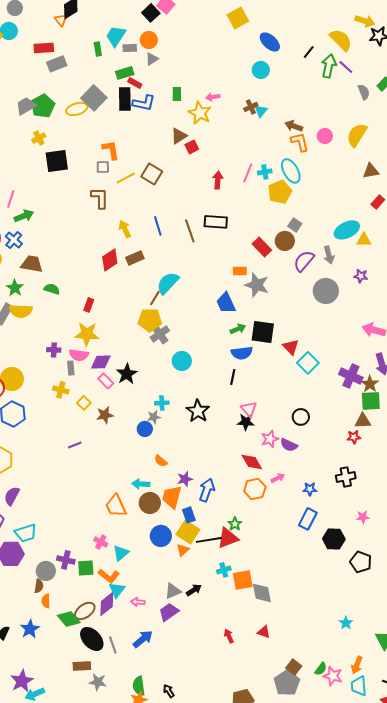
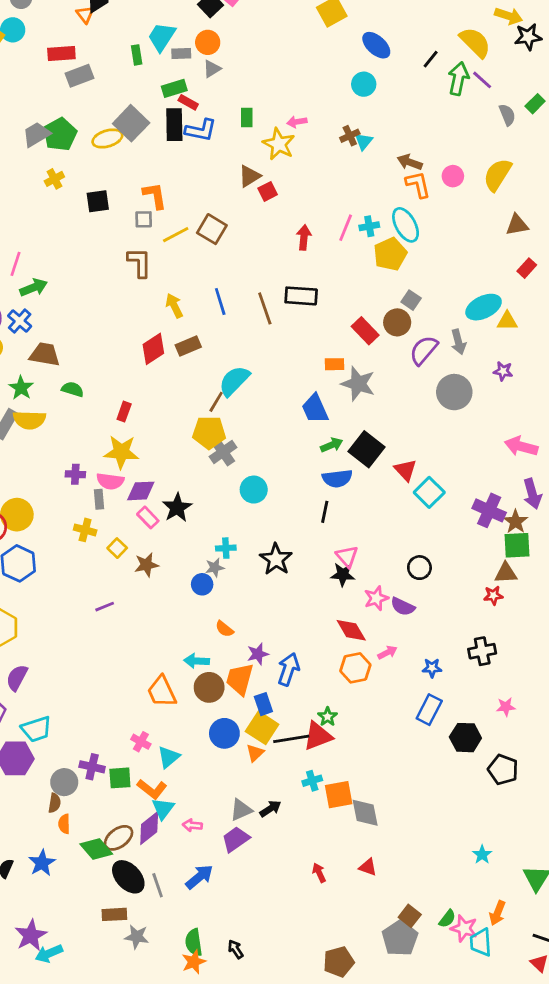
black square: (57, 161) -> (98, 201), moved, size x0.7
black square: (263, 332) -> (367, 449), turned 30
cyan trapezoid: (359, 686) -> (481, 942), moved

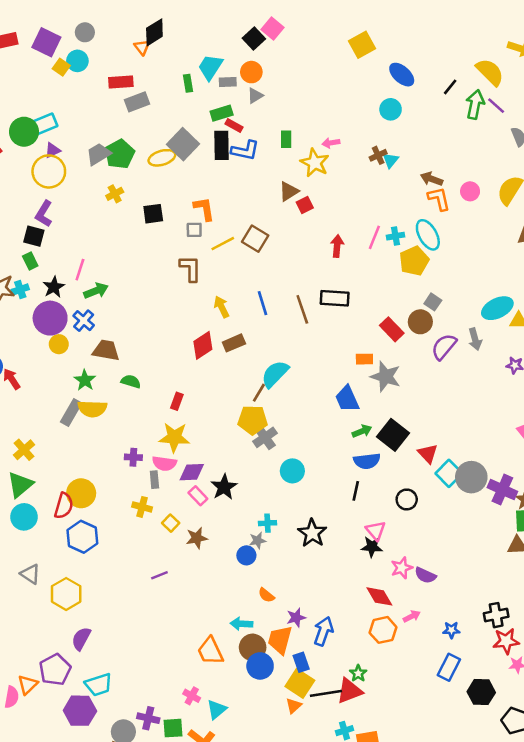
gray circle: (454, 392) -> (471, 477), moved
black circle: (419, 568) -> (407, 499), moved
red star: (493, 595) -> (506, 641), moved, size x1.5
blue circle: (224, 733) -> (260, 666), moved

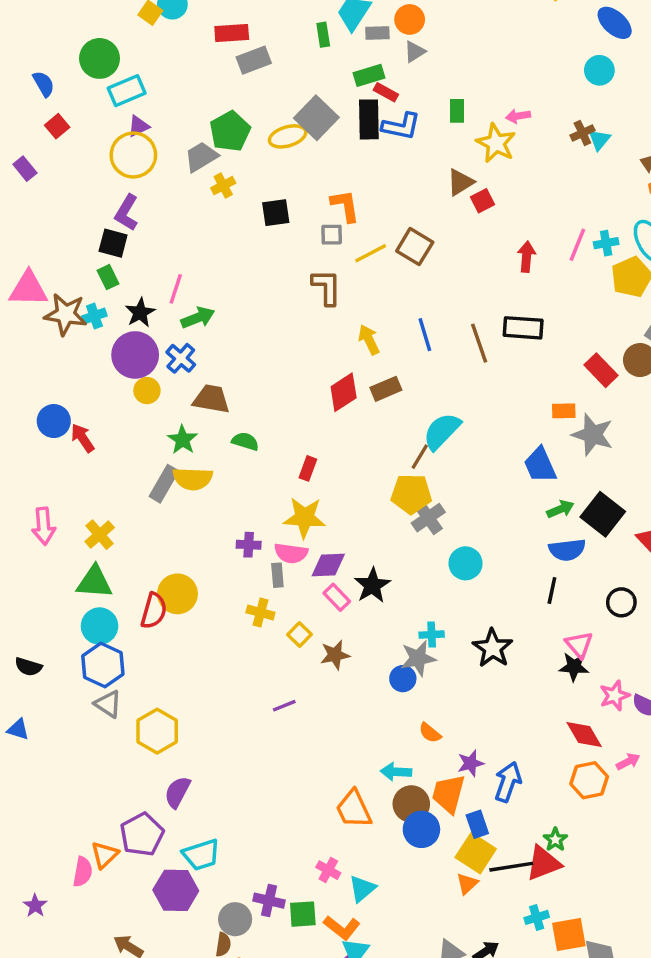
green circle: (24, 132) -> (100, 58), moved
gray trapezoid: (99, 154) -> (201, 157), moved
green triangle: (20, 485) -> (94, 582), turned 44
blue hexagon: (82, 537) -> (103, 665), moved
gray star: (258, 540) -> (418, 658), size x1.5

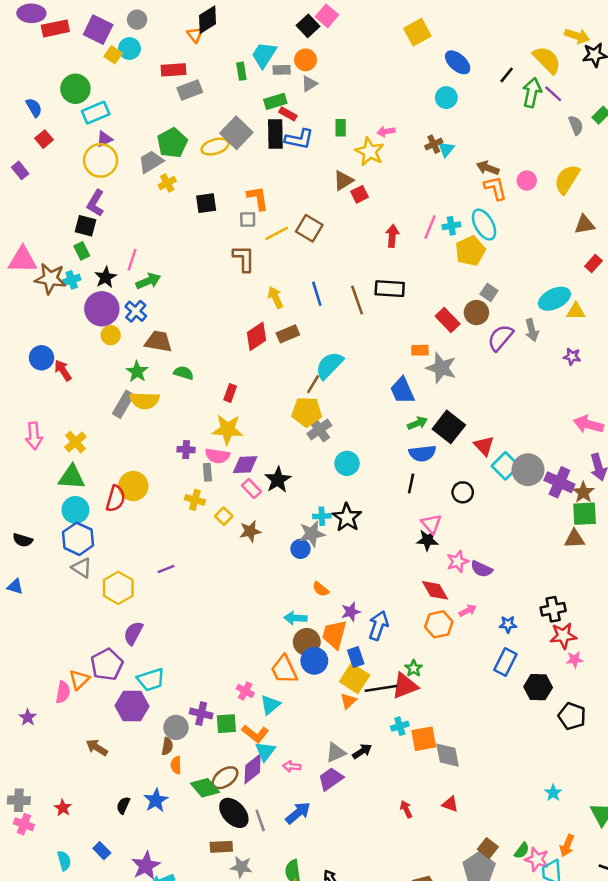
black star: (493, 648) -> (347, 517), moved
purple line: (284, 706) -> (166, 569), moved
orange trapezoid: (354, 809) -> (284, 670), moved

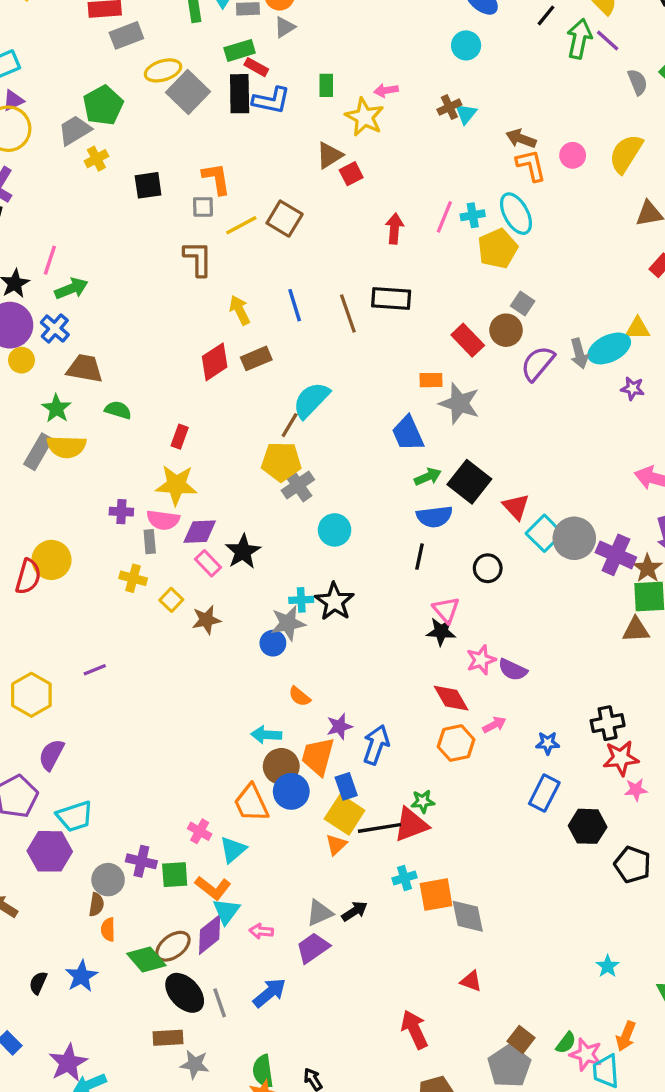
yellow ellipse: (215, 147) -> (163, 70), moved
cyan ellipse: (554, 299) -> (609, 348), moved
green star: (414, 668) -> (423, 801), turned 30
red arrow: (406, 809) -> (414, 1029), moved, size x1.6

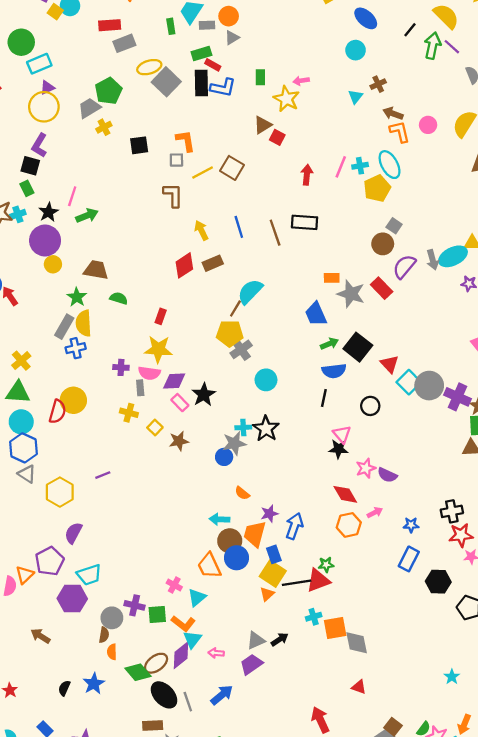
brown cross: (449, 107) -> (378, 84), moved
red square: (351, 174) -> (277, 137), turned -35
blue cross: (55, 328) -> (76, 348), moved, turned 36
red rectangle: (468, 340) -> (382, 288), moved
yellow semicircle: (66, 447) -> (84, 323), turned 85

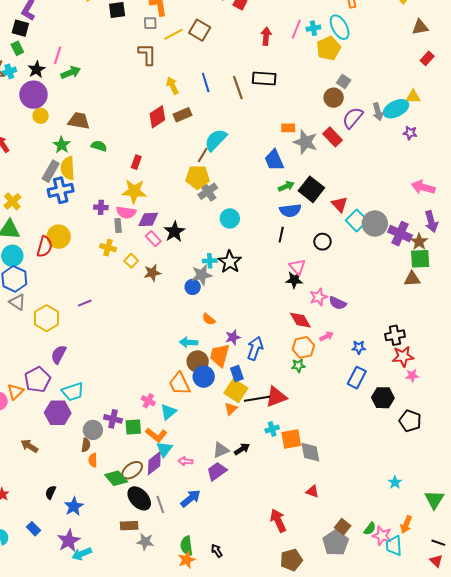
blue cross: (76, 348) -> (61, 190), size x1.4
green star: (326, 565) -> (298, 366), moved
blue star: (94, 684) -> (74, 506), moved

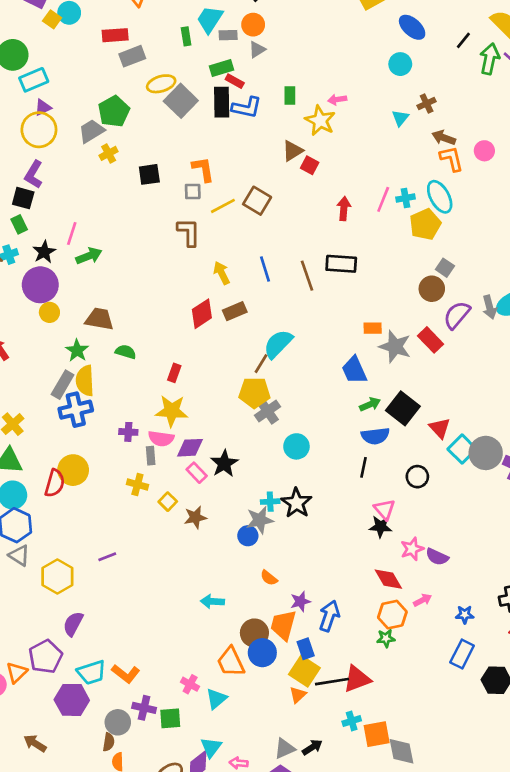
cyan arrow: (189, 342) -> (212, 601), moved
orange L-shape: (156, 435) -> (126, 674), moved

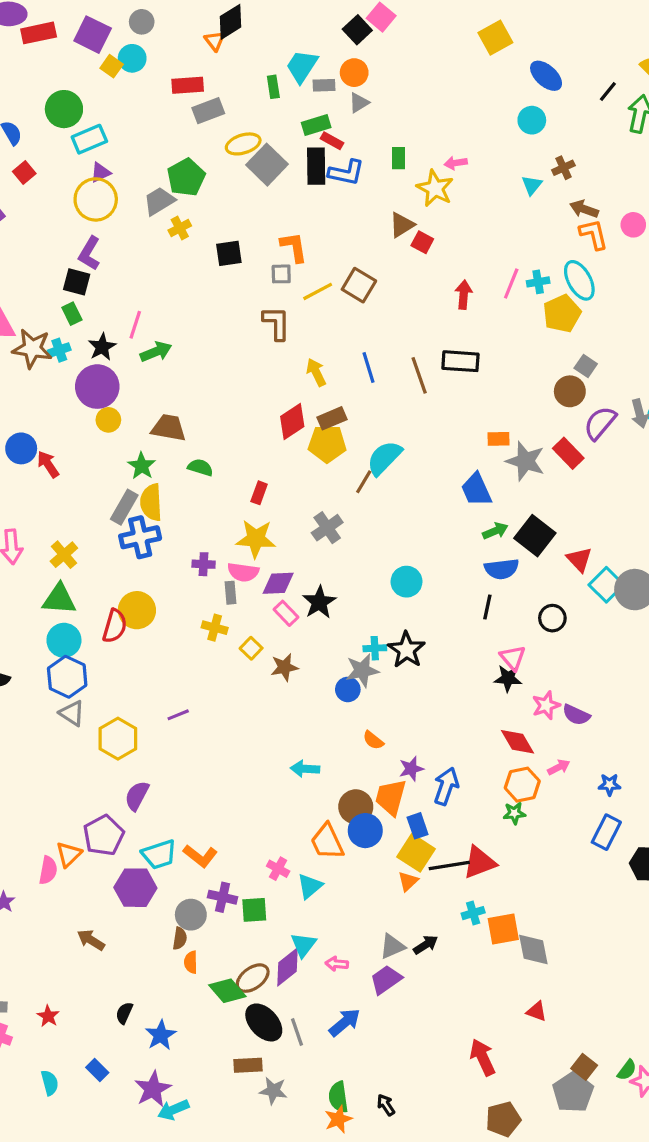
yellow pentagon: (254, 393) -> (327, 444), moved
gray cross: (268, 411) -> (327, 528), moved

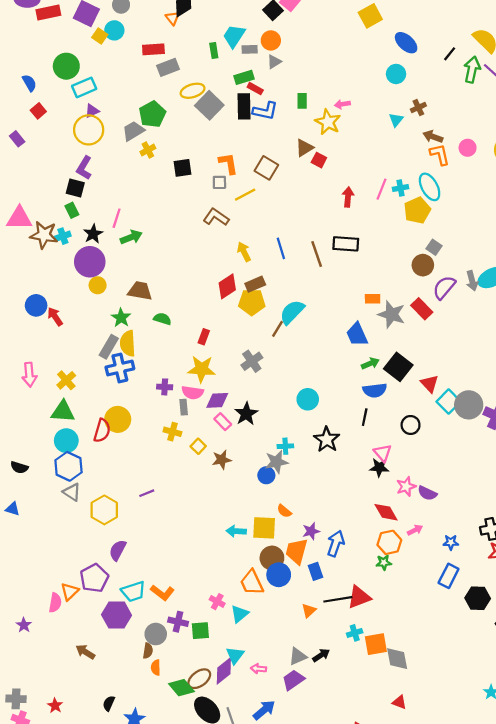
brown square: (359, 285) -> (266, 168), moved
brown L-shape: (276, 323) -> (216, 217), turned -55
black star: (407, 650) -> (327, 440), moved
yellow square: (416, 853) -> (264, 528), moved, turned -30

